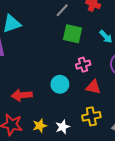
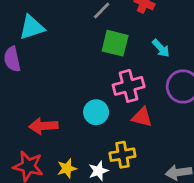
pink cross: (83, 65) -> (129, 86), size x1.5
yellow cross: (91, 116) -> (122, 155), moved

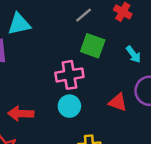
pink cross: (129, 86) -> (69, 75), moved
red triangle: (142, 117) -> (118, 102), moved

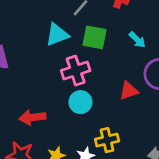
cyan triangle: (19, 24) -> (57, 35), moved
red triangle: (118, 102) -> (129, 91), turned -30

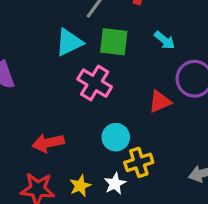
pink cross: (76, 71) -> (95, 83), turned -36
cyan circle: (80, 102) -> (116, 137), moved

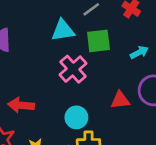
cyan arrow: (165, 40) -> (139, 52), turned -84
green square: (114, 42) -> (98, 41), turned -30

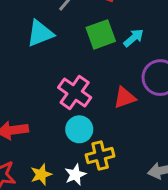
green square: (98, 41) -> (101, 34), moved
pink cross: (73, 69) -> (75, 92), moved

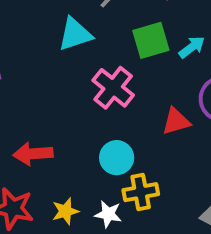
pink cross: (75, 92) -> (113, 88), moved
white star: (75, 175) -> (108, 214), turned 30

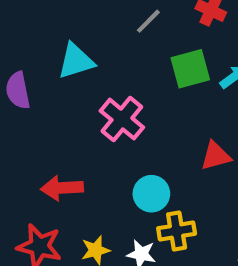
cyan triangle: (75, 34) -> (76, 61), moved
pink cross: (113, 88) -> (122, 119), moved

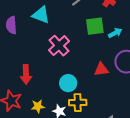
cyan triangle: (76, 61) -> (41, 15), turned 30
red arrow: (62, 188) -> (26, 74), turned -96

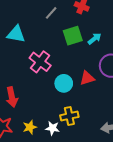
cyan circle: (68, 83) -> (64, 83), moved

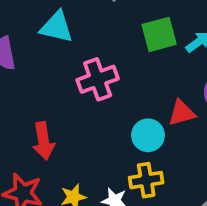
pink cross: (40, 62) -> (98, 79), turned 30
cyan circle: (64, 83) -> (148, 135), moved

